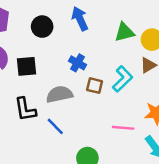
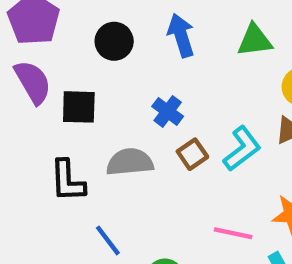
green triangle: (124, 32) -> (255, 40), moved
brown square: (95, 86) -> (192, 154), turned 35
blue line: (55, 126) -> (108, 240), moved

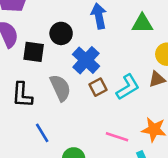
black circle: (114, 41) -> (61, 33), moved
blue cross: (168, 111) -> (86, 60), size x1.5
gray semicircle: (130, 162) -> (60, 88), turned 64

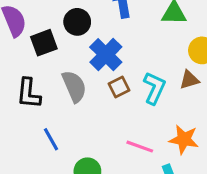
black square: (34, 52) -> (44, 43), turned -30
cyan L-shape: (128, 87) -> (154, 88), turned -36

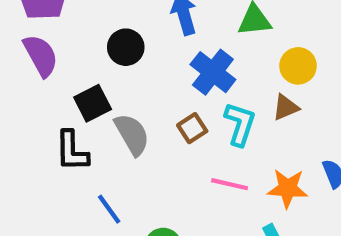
black square: (44, 43) -> (93, 103), moved
blue cross: (106, 55) -> (213, 72), moved
pink line: (140, 147) -> (230, 184), moved

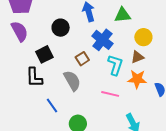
brown square: (192, 128) -> (82, 59), moved
gray semicircle: (132, 134) -> (72, 81), moved
orange star: (288, 188) -> (137, 79), moved

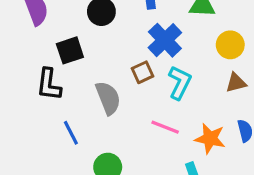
brown triangle: (137, 57) -> (236, 83), moved
brown square: (82, 59) -> (142, 72), moved
orange star: (137, 79) -> (210, 139), moved

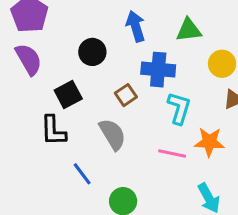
blue cross: (165, 40) -> (158, 70), turned -32
brown square: (142, 72) -> (126, 95), moved
orange star: (210, 139) -> (209, 142), moved

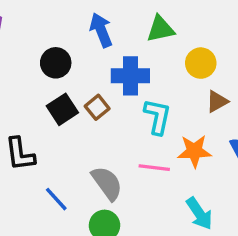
black square: (68, 94) -> (62, 109), moved
gray semicircle: (113, 134) -> (107, 183), moved

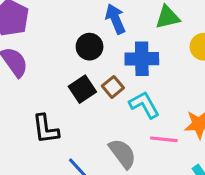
black circle: (56, 63) -> (90, 47), moved
cyan L-shape: (158, 117) -> (144, 105), moved, turned -40

